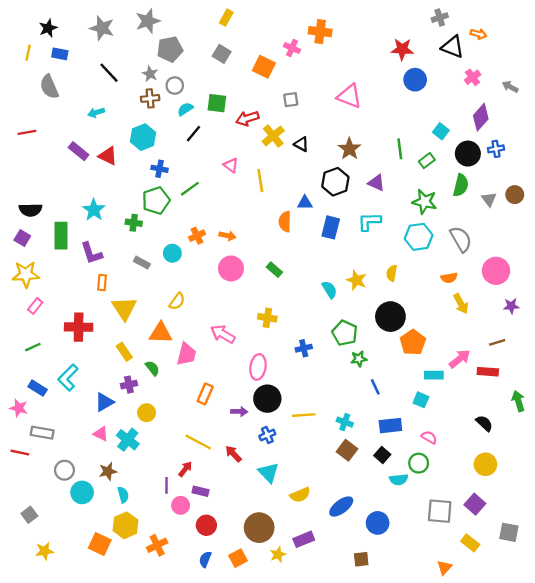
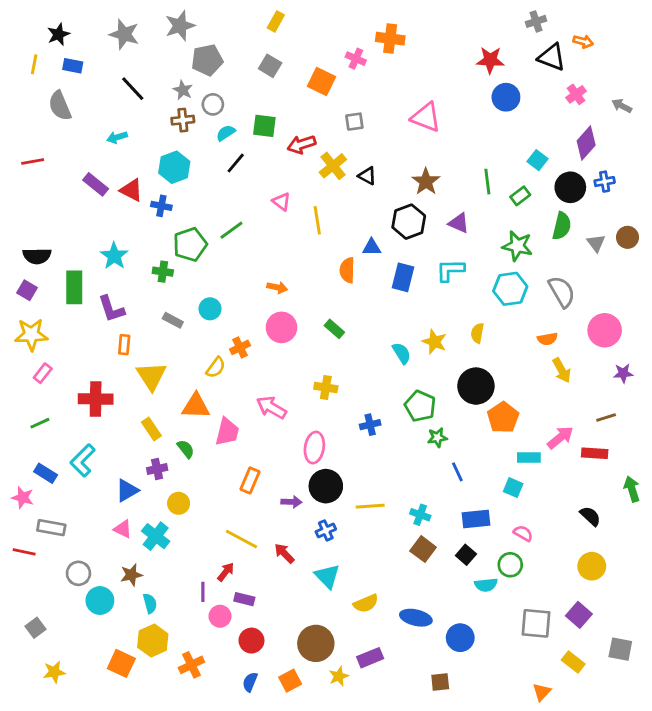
blue cross: (159, 169) -> (161, 206), moved
orange cross: (197, 236) -> (240, 347), moved
blue ellipse: (341, 507) -> (416, 618), turned 50

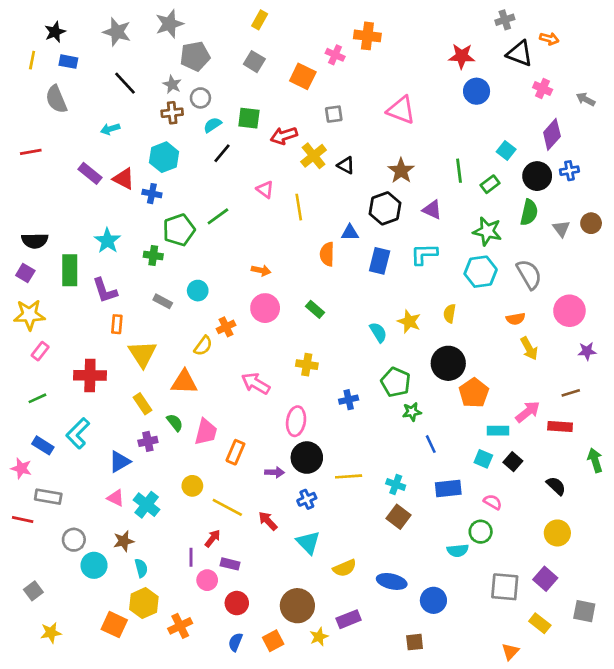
pink cross: (576, 94) -> (543, 89), turned -30
pink trapezoid: (227, 432) -> (206, 432), moved
yellow circle: (179, 503) -> (192, 486), moved
black square: (466, 555) -> (513, 462), moved

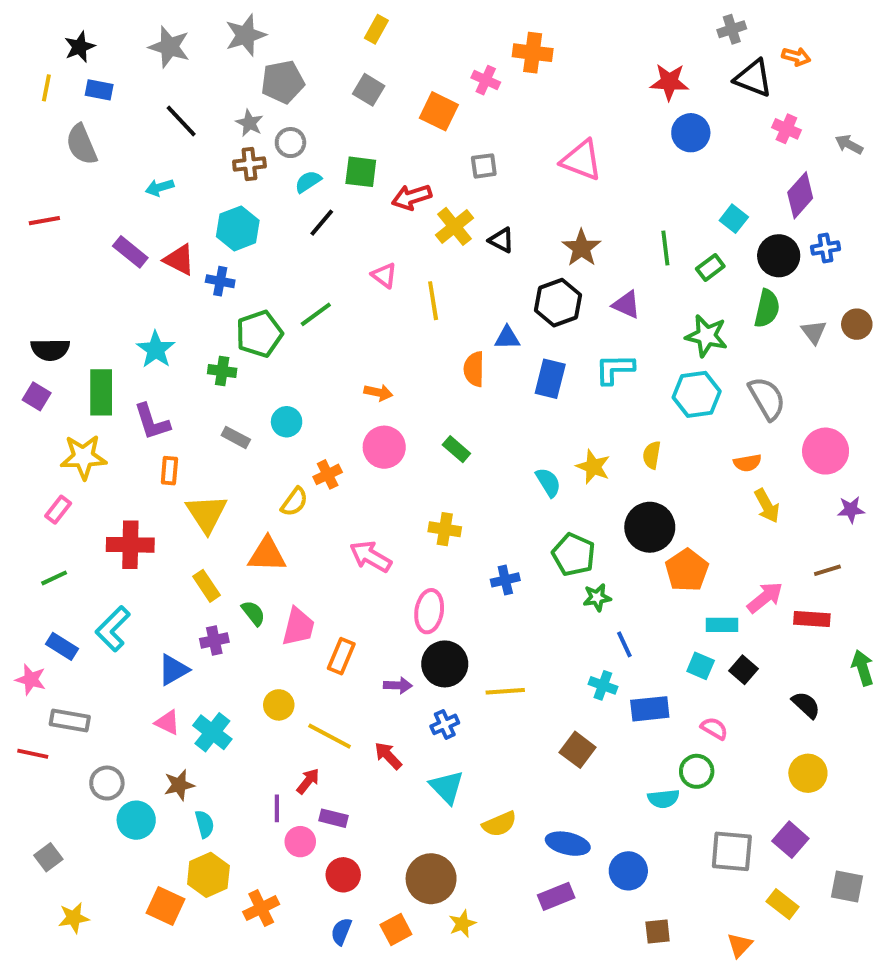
yellow star: (29, 315) -> (83, 457), moved
cyan cross: (396, 484) -> (603, 685), moved
purple rectangle: (349, 619) -> (556, 896), moved
brown square: (415, 642) -> (658, 931), moved

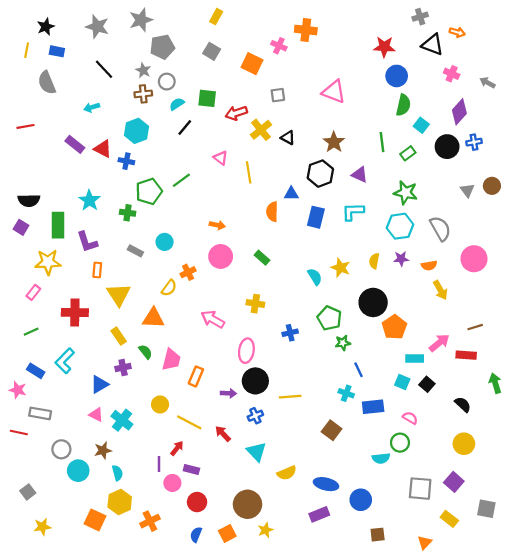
green semicircle: (767, 308) -> (403, 105), moved
purple star: (851, 510) -> (401, 259), moved

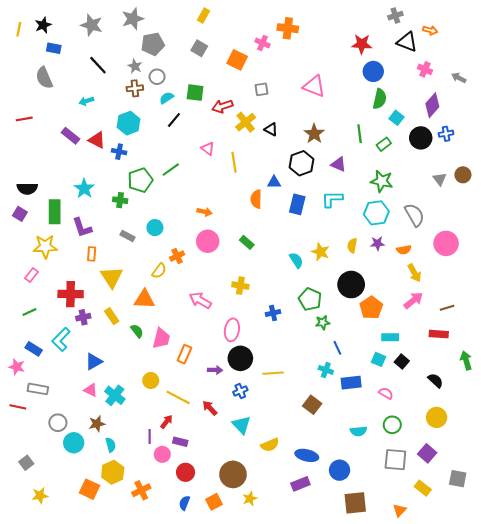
yellow line: (27, 50) -> (19, 29), moved
pink arrow: (439, 343) -> (413, 300), moved
purple cross: (123, 367) -> (83, 317), moved
green circle: (400, 443) -> (392, 425), moved
brown square: (378, 535) -> (355, 503), size x1.6

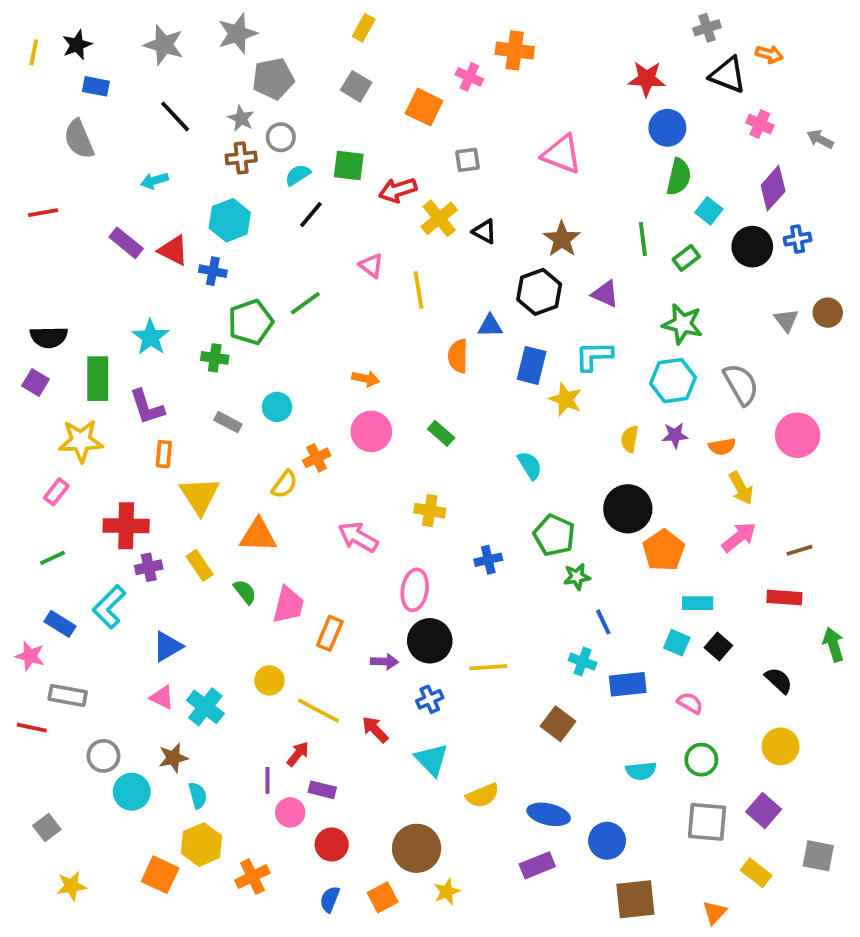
yellow star: (321, 252) -> (566, 399), moved

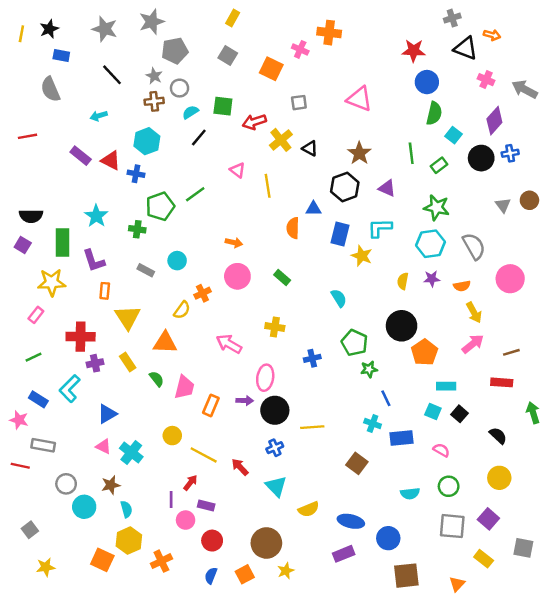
gray arrow: (820, 139) -> (525, 89), size x1.5
purple arrow: (384, 662) -> (245, 401), moved

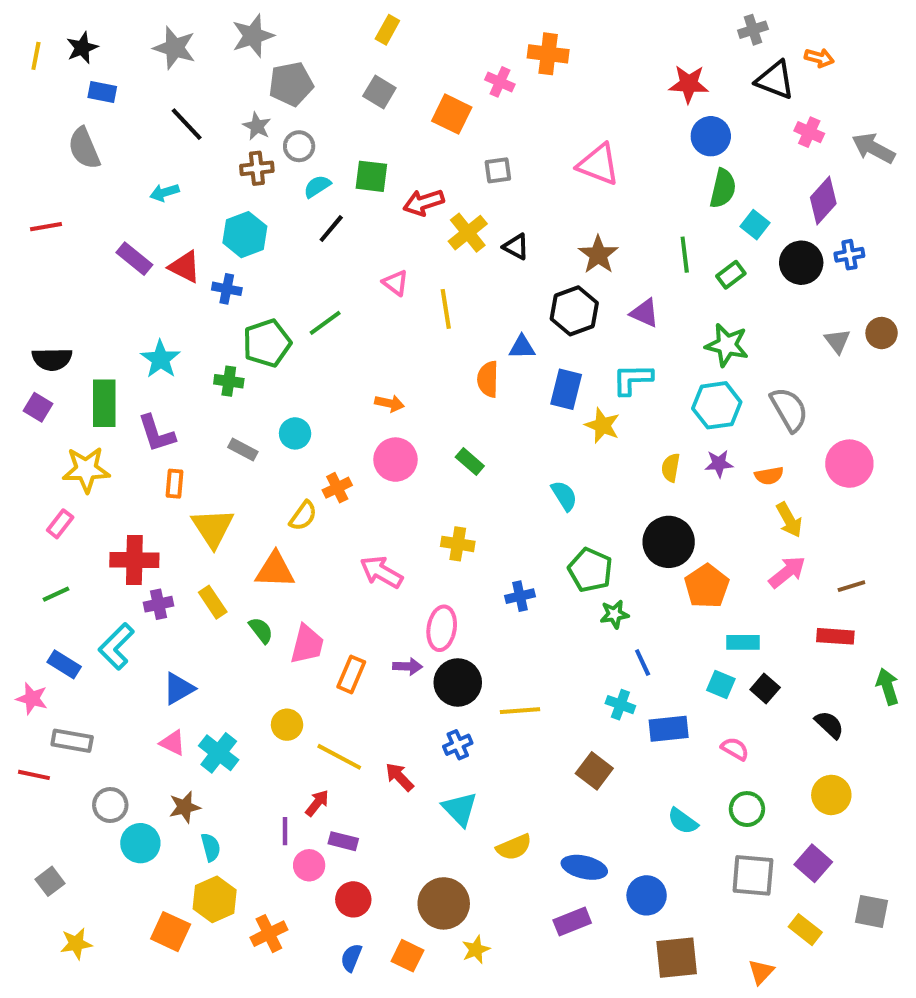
cyan semicircle: (410, 494) -> (683, 821), turned 42
orange square: (245, 574) -> (408, 956), turned -36

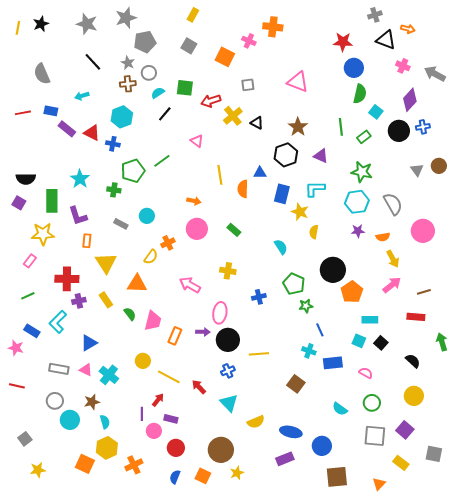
blue rectangle: (102, 92) -> (51, 111), moved
yellow line: (446, 309) -> (220, 175), moved
yellow semicircle: (671, 468) -> (314, 232), moved
gray rectangle: (72, 741) -> (59, 369), moved

